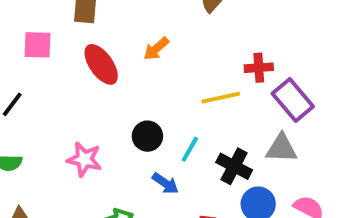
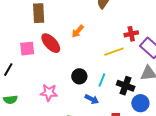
pink square: (38, 45) -> (27, 49), moved

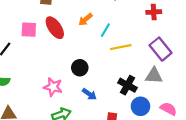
red cross: (131, 34) -> (154, 12), moved
cyan line: (102, 80) -> (105, 30), moved
pink star: (49, 93) -> (53, 87), moved

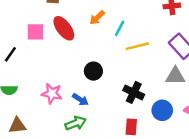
black cross: (127, 85) -> (134, 92), moved
pink star: (53, 87) -> (52, 94), moved
blue arrow: (89, 94) -> (80, 100), moved

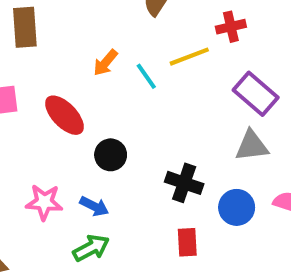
red ellipse: (64, 28) -> (64, 115), moved
cyan line: (120, 28) -> (146, 76), turned -56
yellow line: (137, 46) -> (189, 57), moved

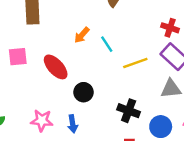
red cross: (231, 27) -> (170, 28), moved, turned 30
yellow line: (189, 57) -> (135, 63), moved
blue arrow: (94, 206) -> (73, 124), turned 54

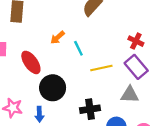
black circle: (84, 92) -> (53, 88), size x1.5
black cross: (129, 111) -> (90, 109), turned -36

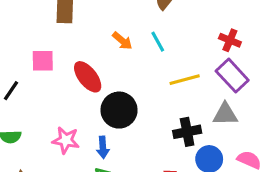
orange arrow: (58, 37) -> (122, 41), turned -96
cyan line: (78, 48) -> (158, 42), moved
black cross: (90, 109) -> (187, 132), moved

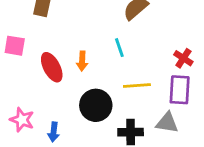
orange arrow: (122, 41) -> (82, 61), moved, turned 42
purple rectangle: (232, 76) -> (180, 90), turned 36
black circle: (119, 110) -> (96, 105), moved

